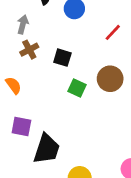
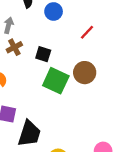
green square: (77, 88) -> (56, 81), size x1.6

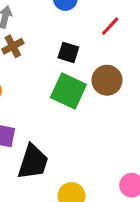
black square: (43, 54) -> (68, 52), moved

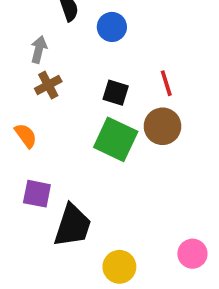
red line: (110, 26) -> (166, 83), moved, turned -60

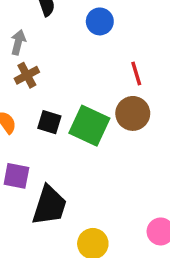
blue circle: (112, 27) -> (100, 21), moved
black square: (116, 93) -> (49, 122), moved

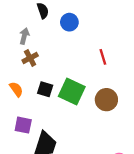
blue circle: (100, 21) -> (69, 22), moved
brown circle: (133, 113) -> (106, 100), moved

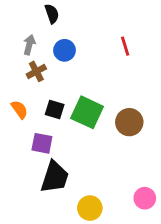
blue circle: (69, 22) -> (65, 50), moved
red line: (103, 57) -> (125, 46), moved
purple square: (23, 125) -> (42, 143), moved

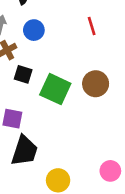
black square: (55, 109) -> (23, 74), moved
brown circle: (129, 122) -> (96, 84), moved

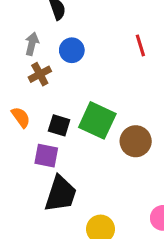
black square: (23, 74) -> (59, 125), moved
brown circle: (96, 84) -> (136, 141), moved

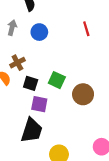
brown cross: (40, 74) -> (17, 63), moved
green square: (97, 120) -> (57, 80), size x0.7
purple square: (46, 156) -> (39, 104), moved

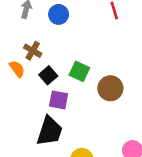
brown cross: (17, 63) -> (33, 51), turned -32
black square: (31, 83) -> (48, 75), turned 32

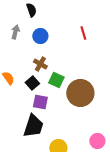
brown cross: (33, 51) -> (40, 64), moved
brown circle: (110, 88) -> (80, 93), size x1.4

